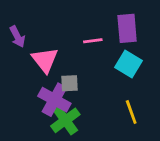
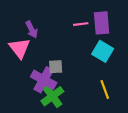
purple arrow: (17, 37) -> (32, 29), moved
pink line: (93, 41) -> (81, 24), moved
pink triangle: (45, 60) -> (20, 48), moved

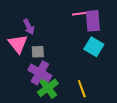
pink line: (81, 24) -> (79, 14), moved
gray square: (56, 67) -> (38, 52), moved
yellow line: (105, 90) -> (82, 89), moved

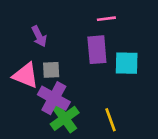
purple rectangle: (93, 21) -> (97, 50), moved
pink triangle: (18, 44) -> (26, 75), moved, turned -30
cyan square: (94, 47) -> (127, 63), turned -30

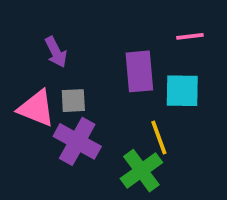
pink line: (106, 19) -> (190, 36), moved
green cross: (65, 118) -> (141, 171), moved
yellow line: (110, 120) -> (159, 138), moved

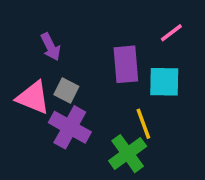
pink line: (190, 36) -> (171, 33), turned -30
gray square: (73, 101) -> (66, 91), turned 30

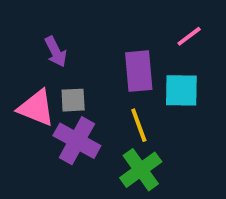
gray square: (66, 91) -> (73, 100), turned -30
yellow line: (143, 124) -> (139, 125), moved

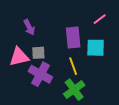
pink triangle: (36, 108) -> (19, 57), turned -35

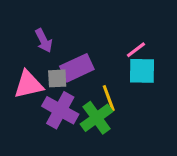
pink line: (100, 19) -> (136, 50), moved
purple rectangle: (73, 37) -> (77, 68), moved, turned 70
green cross: (74, 90) -> (97, 118), moved

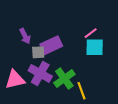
purple arrow: (44, 41) -> (25, 36), moved
pink triangle: (28, 84) -> (15, 80), moved
yellow line: (109, 98) -> (82, 91), moved

